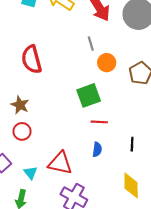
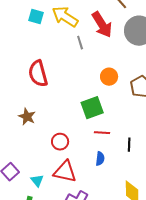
gray line: (91, 44) -> (80, 43), moved
red circle: (22, 131) -> (60, 142), moved
black line: (132, 144) -> (129, 145), moved

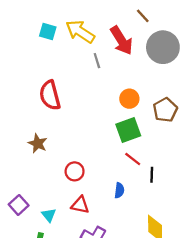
green square: (92, 108) -> (128, 130), moved
red line: (102, 133) -> (133, 159), moved, turned 35
red triangle: (65, 172) -> (80, 205), size x0.7

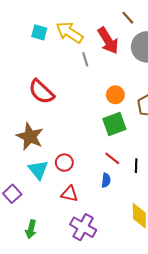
red semicircle: (50, 95) -> (41, 92), turned -32
brown star: (38, 143) -> (30, 137), size x1.5
red line: (133, 159) -> (112, 158), moved
cyan triangle: (49, 215) -> (38, 170), moved, size x1.5

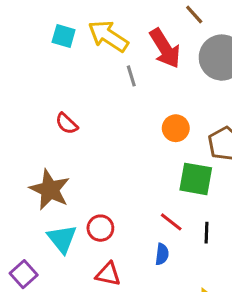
red semicircle: (41, 92) -> (67, 124), size x0.6
green square: (114, 124) -> (196, 179), moved, turned 30

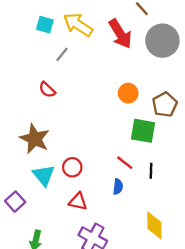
gray line: (131, 76) -> (62, 54), moved, turned 56

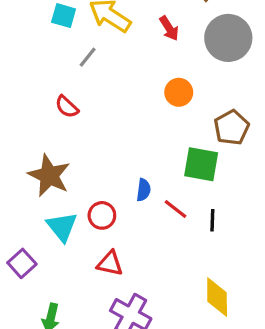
red arrow: (120, 34) -> (169, 28), size x0.6
orange circle: (128, 93) -> (179, 92), moved
blue semicircle: (118, 187) -> (144, 190), moved

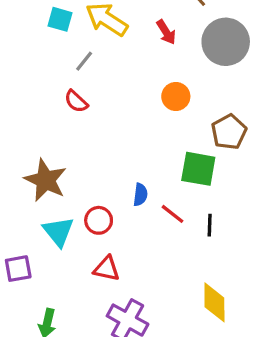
red semicircle: (67, 107) -> (76, 101), moved
purple square: (22, 263) -> (18, 269), turned 32

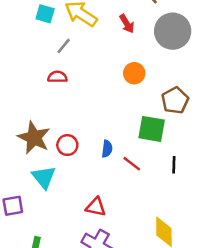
red semicircle: (76, 101) -> (57, 77), turned 138
red circle: (99, 220) -> (67, 145), moved
black line: (210, 225) -> (174, 165), moved
red triangle: (107, 269) -> (96, 207), moved

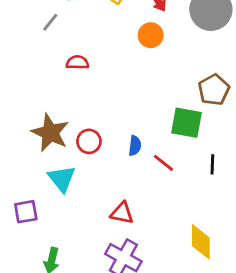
gray line: (64, 46) -> (50, 22), moved
orange circle: (134, 73) -> (151, 35), moved

